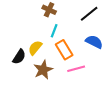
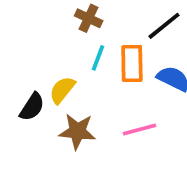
orange rectangle: (64, 50) -> (132, 64), moved, turned 30
brown star: (43, 70) -> (77, 131), turned 30

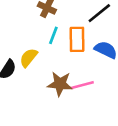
brown star: (77, 131) -> (60, 84), moved

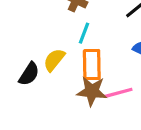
orange rectangle: (77, 39) -> (92, 65), moved

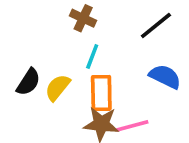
black semicircle: (29, 74) -> (28, 82), moved

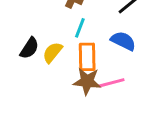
blue semicircle: (165, 77) -> (123, 41), moved

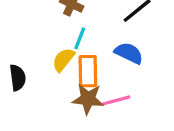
black semicircle: (29, 48) -> (18, 78), moved, turned -40
yellow semicircle: (52, 52) -> (63, 60), moved

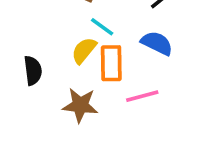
cyan line: (80, 38) -> (102, 27), turned -75
brown star: (88, 99) -> (80, 105), moved

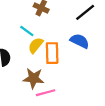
cyan line: (102, 27) -> (27, 31), moved
pink line: (142, 96) -> (46, 93), moved

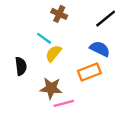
orange rectangle: (52, 53) -> (89, 72), moved, turned 70

